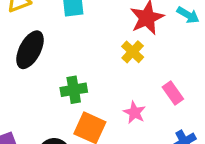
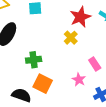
pink star: (134, 112) -> (79, 80), moved

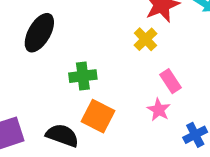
pink rectangle: (95, 64) -> (171, 81), moved

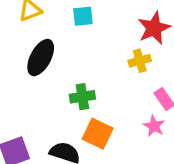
yellow cross: (145, 39) -> (140, 61), turned 30

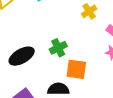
black ellipse: (41, 58) -> (22, 56), moved, turned 50

